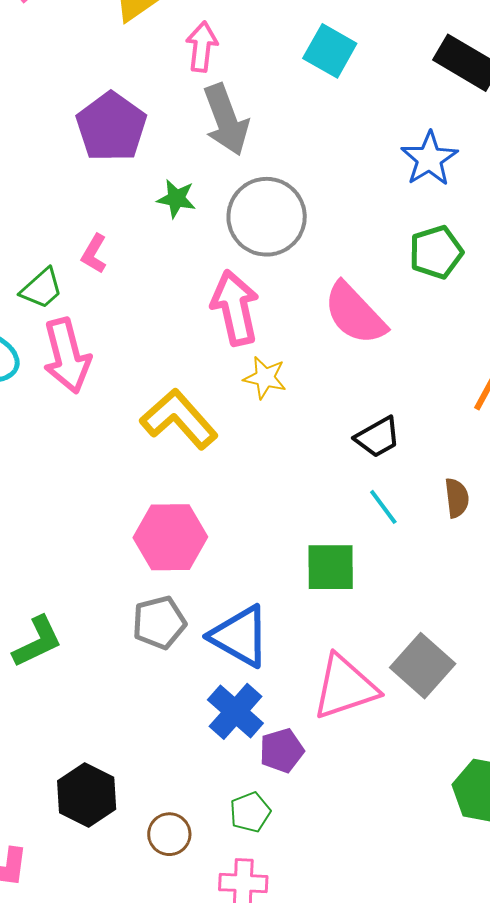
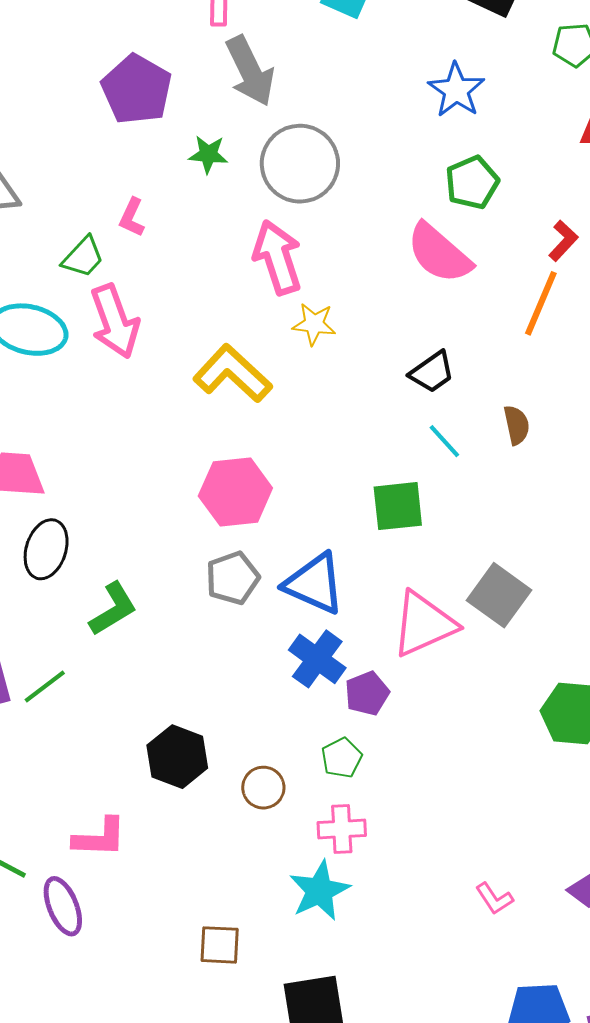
pink semicircle: (355, 314) -> (439, 253), moved

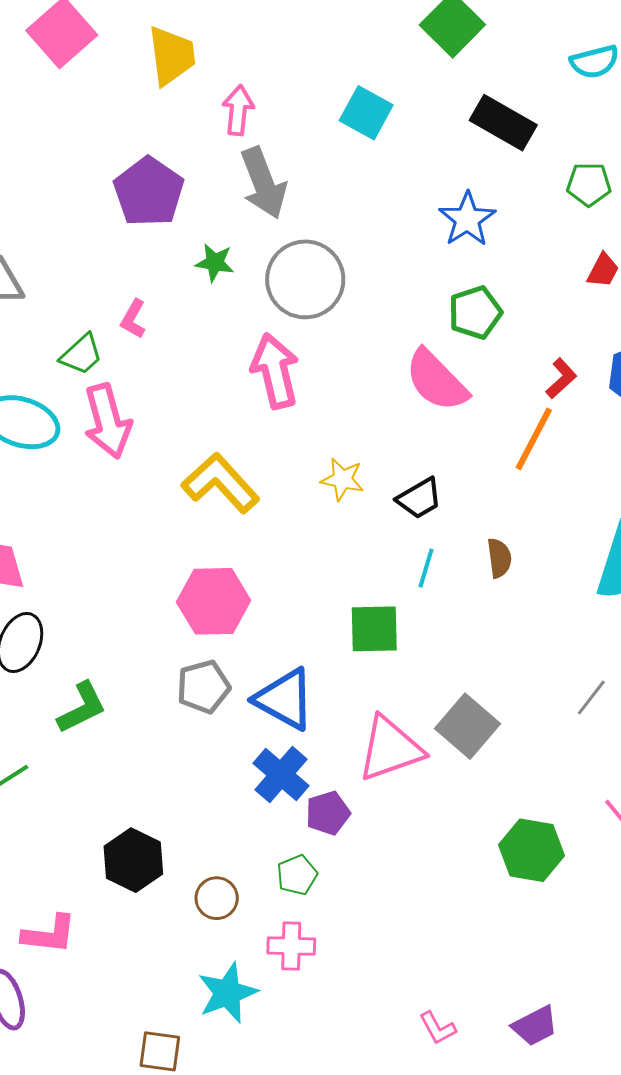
yellow star: (314, 324) -> (342, 479), moved
cyan line: (444, 441) -> (426, 568), turned 54
cyan star: (319, 891) -> (227, 993), moved

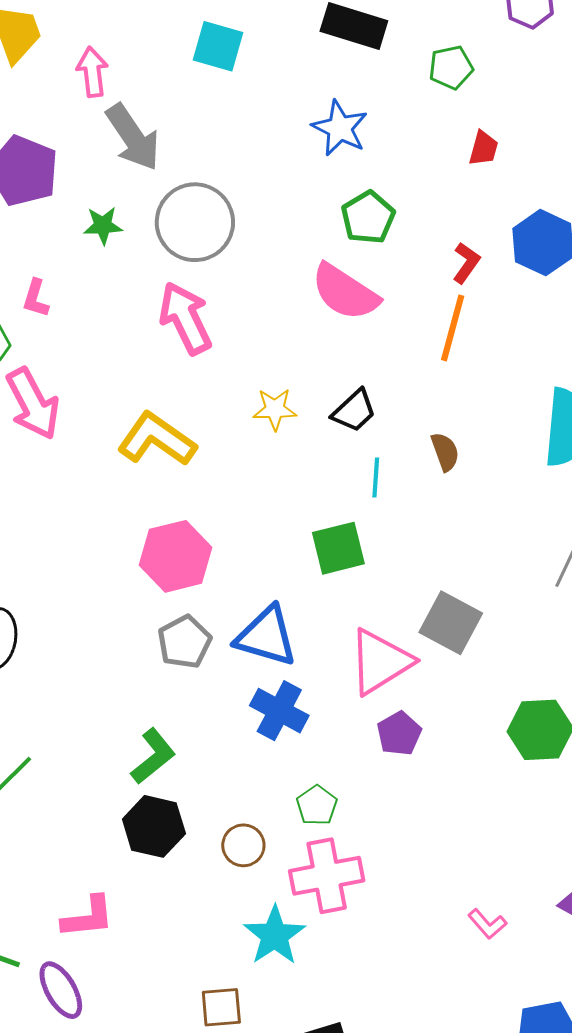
green L-shape: (82, 708) -> (153, 756), moved
purple pentagon: (328, 813) -> (399, 734), moved
pink cross: (291, 946) -> (327, 876), size x1.5

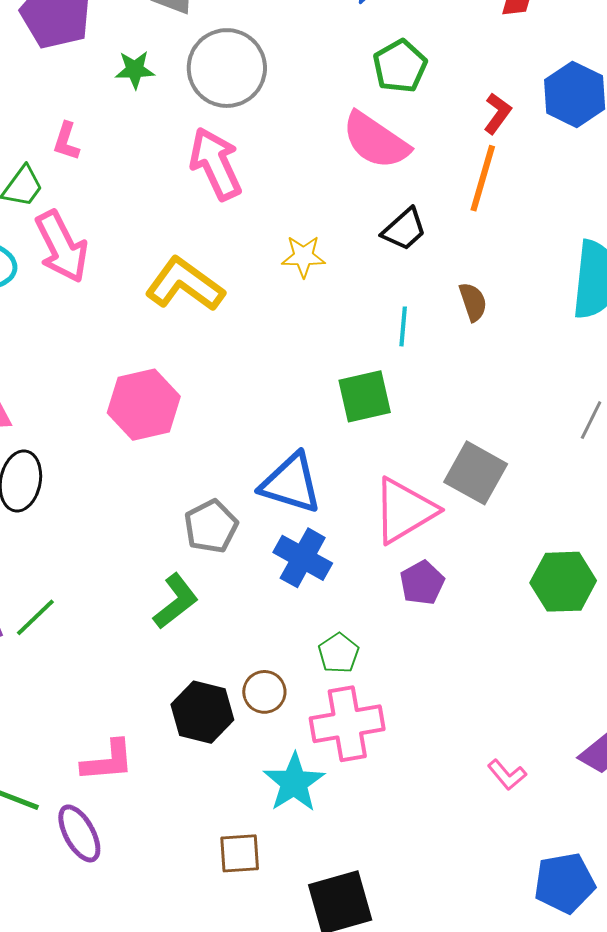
black trapezoid: (354, 411) -> (404, 229), moved
pink hexagon: (176, 556) -> (144, 405), moved
gray pentagon: (184, 642) -> (211, 526), moved
black hexagon: (154, 826) -> (202, 712), moved

